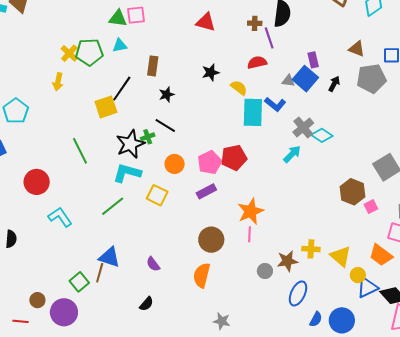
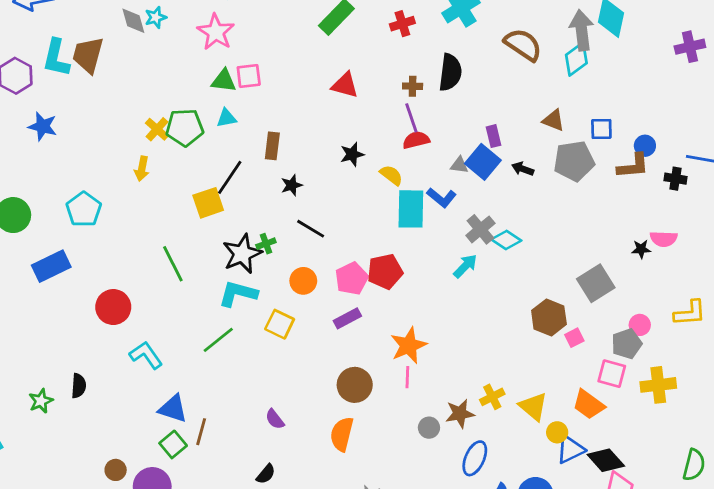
purple line: (269, 38) -> (411, 118), moved
black arrow: (334, 84) -> (523, 169), turned -98
black line: (165, 126) -> (311, 229), moved
yellow cross: (311, 249) -> (492, 397), turned -30
blue triangle: (109, 257) -> (173, 409), moved

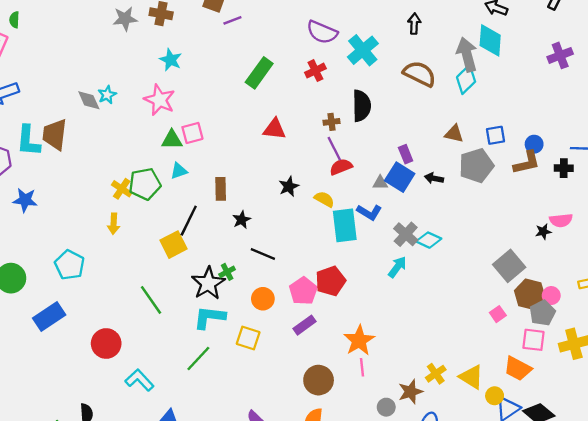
brown hexagon: (549, 317) -> (530, 294), moved

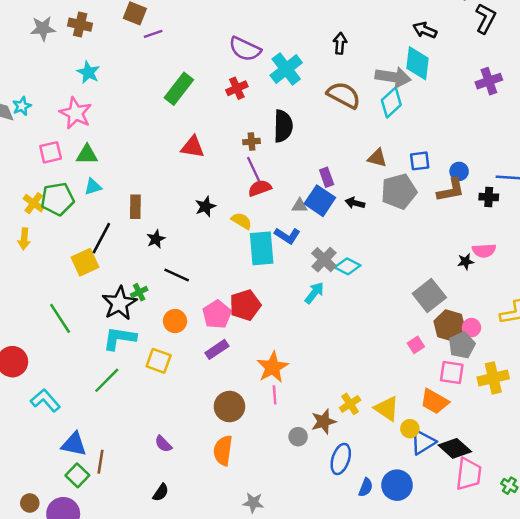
gray arrow: (467, 55) -> (393, 77), turned 112
pink square: (192, 133) -> (51, 152), moved

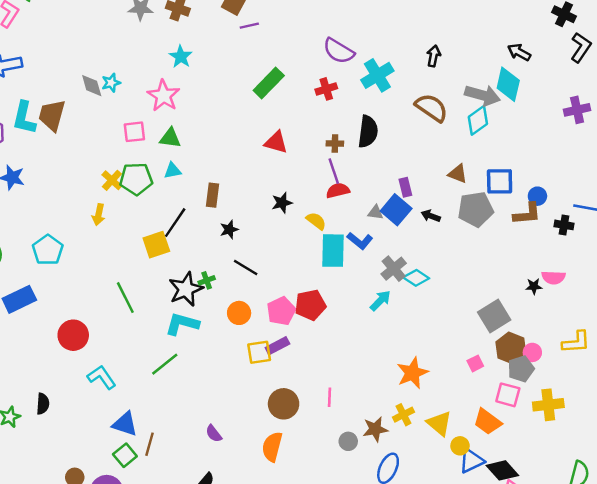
blue square: (420, 161) -> (500, 181), size x1.4
yellow square: (159, 361) -> (259, 352), moved, turned -35
orange star: (273, 367) -> (412, 373), moved

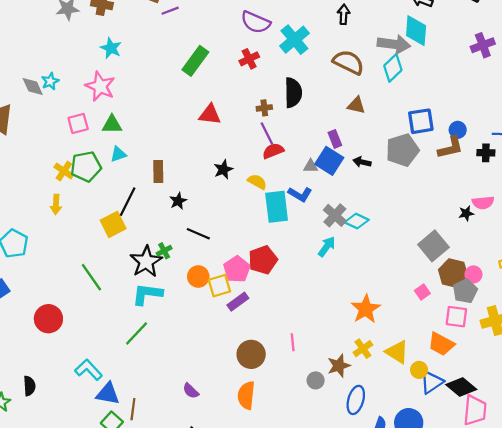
brown triangle: (458, 174) -> (356, 105), moved
yellow square: (259, 352) -> (219, 286), moved
cyan L-shape: (102, 377) -> (88, 370), moved

